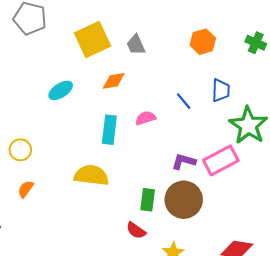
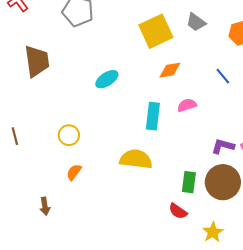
yellow square: (92, 40) -> (156, 31), moved
gray trapezoid: (136, 45) -> (196, 22), moved, turned -30
orange diamond: (114, 81) -> (170, 70), moved
blue line: (184, 101) -> (223, 76), moved

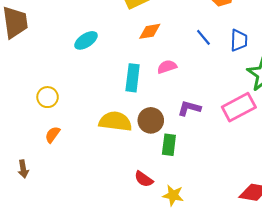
purple L-shape: (223, 146) -> (189, 108), moved
brown circle: (223, 182) -> (151, 120), moved, size x0.7
red semicircle: (178, 211) -> (144, 179), moved
yellow star: (213, 232) -> (173, 195), moved, turned -30

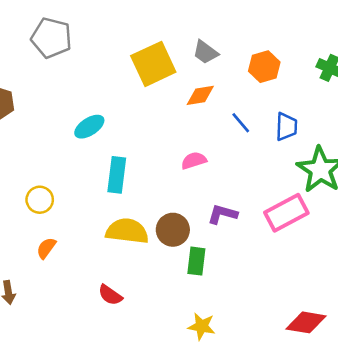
orange diamond: (150, 31) -> (200, 95), moved
cyan rectangle: (133, 78) -> (117, 175), moved
red semicircle: (144, 179) -> (110, 295), moved

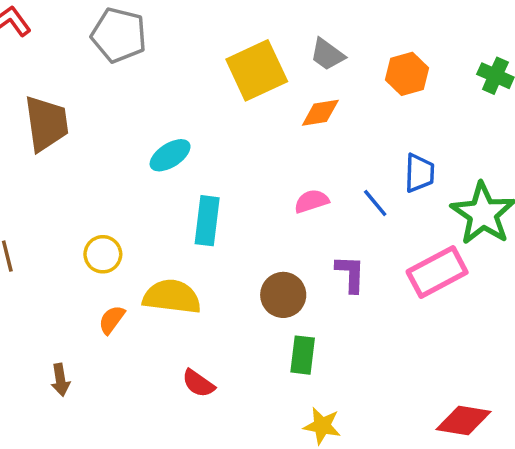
blue line: (241, 123) -> (375, 203), moved
blue trapezoid: (286, 127) -> (419, 173), moved
purple L-shape: (222, 214) -> (350, 274), turned 76
yellow semicircle: (127, 231) -> (172, 297), moved
green rectangle: (196, 261) -> (303, 355), moved

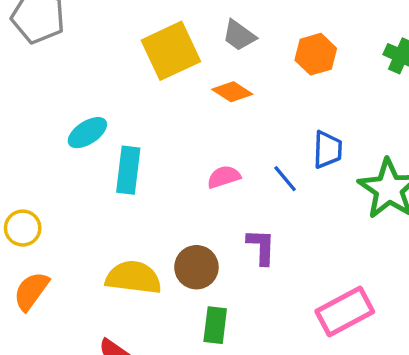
orange diamond: (320, 113) -> (232, 92), turned 42
cyan rectangle: (207, 221) -> (128, 170), moved
pink rectangle: (437, 272) -> (345, 312), moved
yellow semicircle: (172, 297) -> (133, 277), moved
orange semicircle: (112, 320) -> (31, 291), size x1.4

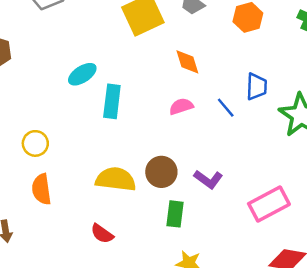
orange diamond: (232, 92) -> (187, 62), moved, turned 40
purple L-shape: (261, 247) -> (208, 179), moved, turned 124
orange semicircle: (31, 291) -> (41, 189), turned -44

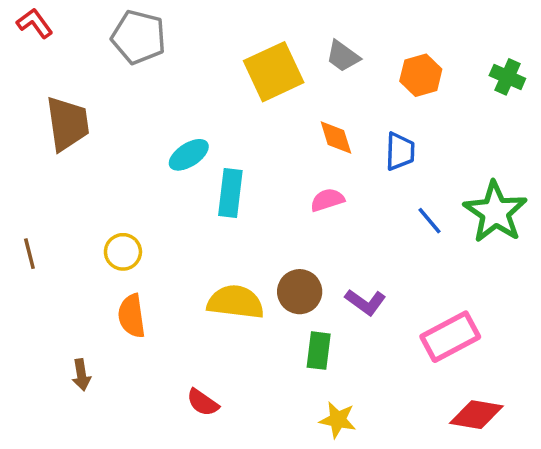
blue trapezoid: (257, 87) -> (400, 151), moved
blue line: (226, 108) -> (430, 221), moved
red semicircle: (102, 234) -> (203, 403), moved

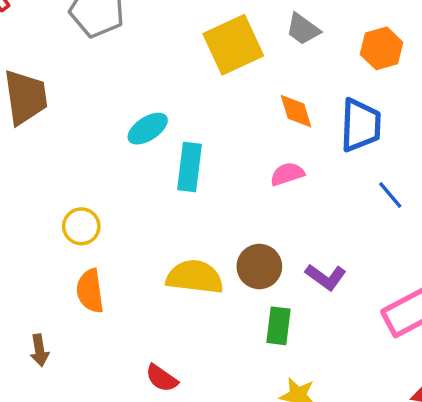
blue trapezoid: (400, 151) -> (361, 125), size x1.4

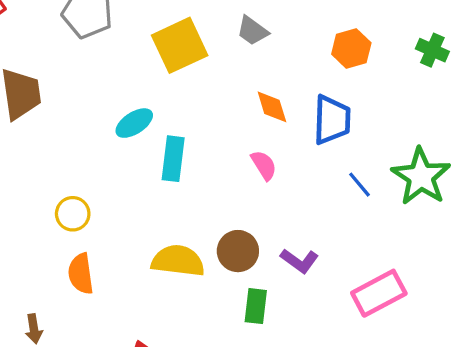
gray trapezoid: (303, 29) -> (252, 31), moved
yellow square: (233, 45) -> (180, 45), moved
pink semicircle: (287, 174) -> (264, 165), turned 76

